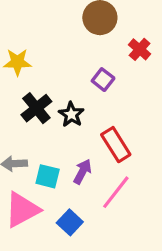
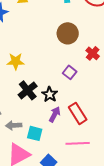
purple arrow: (82, 172) -> (55, 114), moved
pink line: (116, 192) -> (78, 143), turned 50

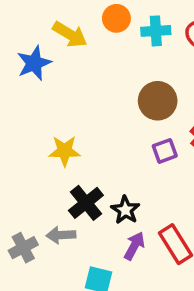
purple square: (70, 72) -> (165, 151), moved, turned 32
gray arrow: (14, 125) -> (61, 235), moved

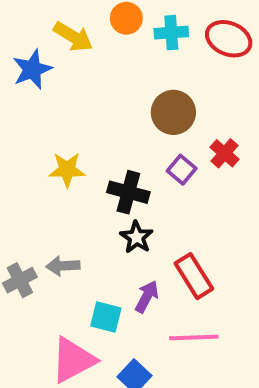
purple square: (165, 151) -> (182, 170), turned -30
black cross: (86, 203) -> (128, 192), moved, turned -36
purple arrow: (134, 246) -> (147, 297), moved

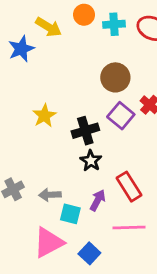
yellow star: (67, 170) -> (44, 116), turned -30
purple square: (182, 170) -> (121, 116), size x1.4
black cross: (128, 192) -> (85, 131), turned -32
gray arrow: (63, 266) -> (50, 195), moved

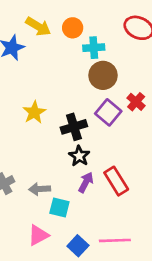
orange circle: (84, 15) -> (73, 28), moved
cyan cross: (114, 24) -> (94, 48), moved
purple arrow: (98, 200) -> (86, 182), moved
pink line: (129, 228) -> (115, 240), moved
pink triangle: (49, 243) -> (38, 235), size x0.7

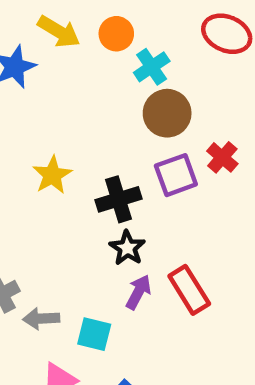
cyan cross: (94, 48) -> (152, 67), turned -30
purple square: (108, 112) -> (176, 175), turned 30
gray arrow: (40, 189) -> (41, 319), moved

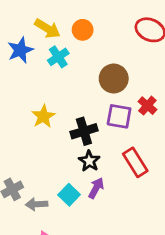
cyan cross: (152, 67) -> (58, 57), moved
purple square: (176, 175) -> (119, 116), turned 30
red rectangle: (189, 290) -> (135, 162), moved
cyan square: (94, 334) -> (69, 195), moved, turned 30

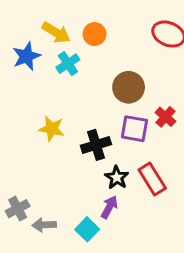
yellow star: (43, 116) -> (52, 129), turned -30
black star: (89, 161) -> (117, 177), moved
cyan square: (69, 195) -> (87, 229), moved

